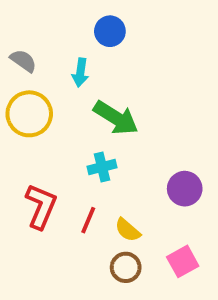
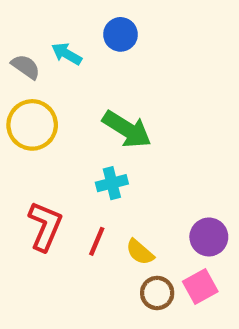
cyan arrow: (80, 73) -> (67, 54), moved, turned 112
purple circle: (185, 189) -> (209, 237), moved
brown circle: (126, 267) -> (157, 293), moved

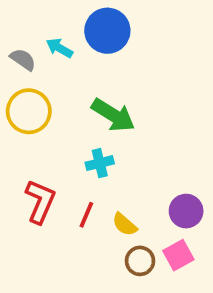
blue circle: (120, 34) -> (107, 31), size x1.5

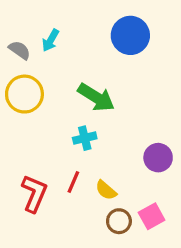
blue circle: (107, 31) -> (130, 35), moved
cyan arrow: (59, 48) -> (51, 40), turned -90
red L-shape: (40, 201) -> (34, 193), moved
purple circle: (186, 211) -> (158, 158), moved

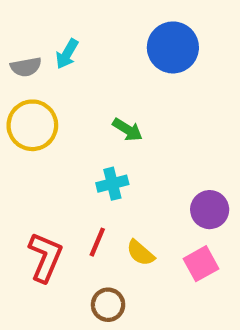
gray semicircle: (20, 50) -> (26, 67), turned 135
green arrow: (96, 97) -> (127, 130), size x0.6
pink square: (152, 216) -> (201, 264), moved
brown circle: (119, 221) -> (108, 305), moved

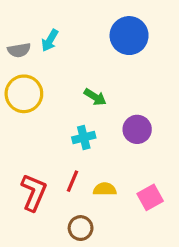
purple circle: (210, 210) -> (137, 129), moved
yellow semicircle: (140, 253) -> (105, 189), turned 140

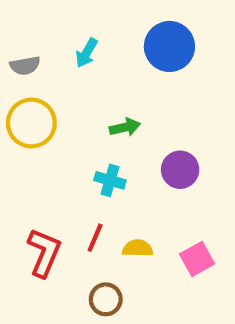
cyan arrow: (50, 40) -> (87, 53), moved
green arrow: (95, 97) -> (125, 127), turned -45
cyan cross: (84, 137) -> (110, 180), turned 30

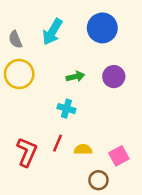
cyan arrow: (87, 53) -> (52, 32), size x1.5
gray semicircle: (25, 66) -> (15, 39), turned 78
purple circle: (180, 170) -> (114, 77), moved
brown circle: (106, 299) -> (98, 180), moved

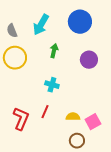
green arrow: (75, 77) -> (54, 51), moved, turned -64
yellow semicircle: (83, 149) -> (73, 117), moved

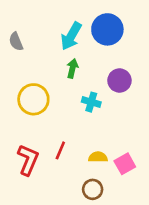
cyan arrow: (41, 25) -> (71, 36), moved
yellow circle: (15, 58) -> (33, 99), moved
cyan cross: (52, 85) -> (91, 102), moved
brown circle: (77, 141) -> (93, 189), moved

